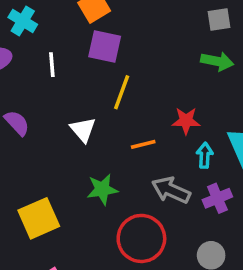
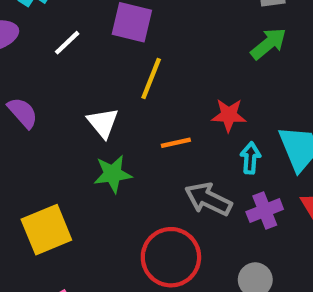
green arrow: (217, 61) -> (269, 44), turned -52
white line: (52, 65) -> (67, 43), turned 50
green star: (102, 189) -> (113, 174), moved

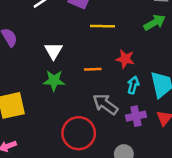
yellow line: (151, 78) -> (102, 26), moved, turned 60

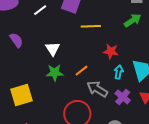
orange line: (93, 69) -> (82, 71), moved, turned -32
purple cross: (136, 116) -> (123, 97), turned -35

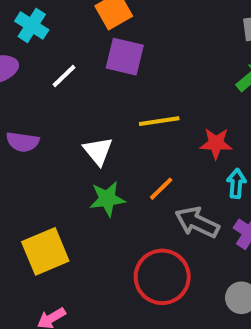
yellow line: (91, 26) -> (159, 121), moved
purple semicircle: (16, 40) -> (23, 142), turned 140

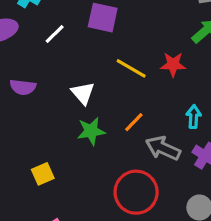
yellow line: (159, 121) -> (131, 68), turned 40
red star: (216, 143) -> (173, 64), moved
yellow square: (45, 251) -> (43, 174), size x0.6

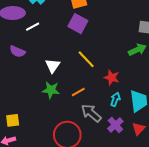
white line: (55, 34) -> (33, 27), moved
red star: (173, 64) -> (112, 77), moved
yellow square: (43, 174) -> (13, 120), moved

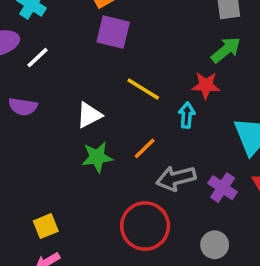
white triangle: (53, 66) -> (89, 115), turned 42
red star: (112, 77) -> (206, 85), moved
cyan arrow: (115, 99) -> (187, 115), moved
gray arrow: (91, 113) -> (176, 178), turned -40

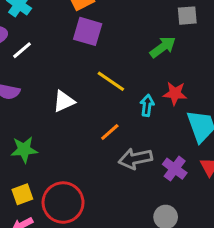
green arrow: (226, 50) -> (163, 47), moved
red star: (206, 85) -> (175, 93), moved
green star: (97, 157) -> (24, 150), moved
red circle: (145, 226) -> (63, 203), moved

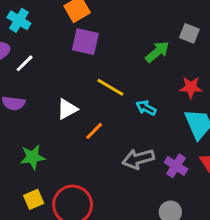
gray square: (187, 16) -> (189, 33), moved, turned 30
red star: (175, 93) -> (191, 87), moved
cyan arrow: (147, 105) -> (146, 108), turned -66
orange line: (110, 132) -> (94, 131), moved

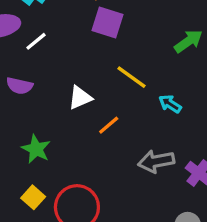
green star: (33, 157) -> (36, 149), turned 30
yellow square: (34, 199) -> (33, 197), turned -30

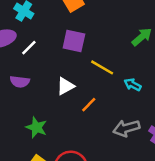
purple square: (107, 23) -> (74, 41), moved

